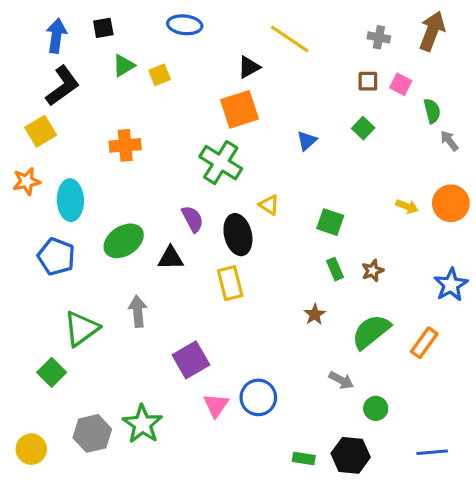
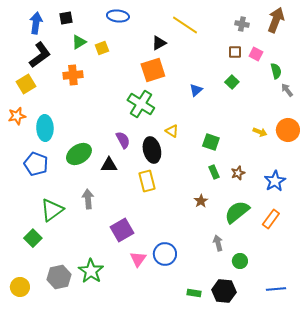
orange cross: (125, 145) -> (73, 75), moved
blue star: (451, 285) -> (275, 181), moved
gray arrow: (341, 380) -> (218, 243), turned -133

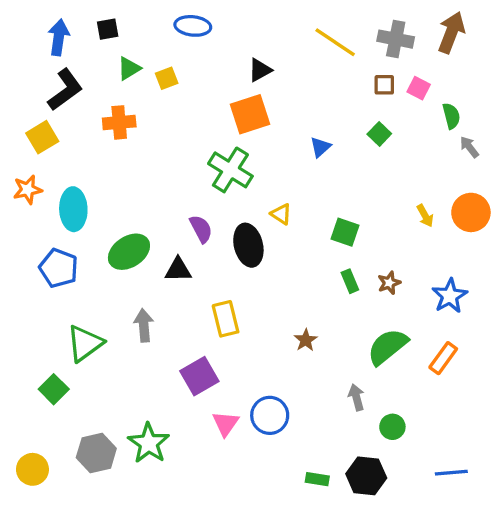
gray cross: (242, 24) -> (396, 39), size x1.5
yellow line: (185, 25) -> (335, 42), moved
yellow arrow: (260, 132) -> (425, 216), turned 40
yellow rectangle: (147, 181) -> (226, 319), moved
brown star: (201, 201) -> (306, 340), moved

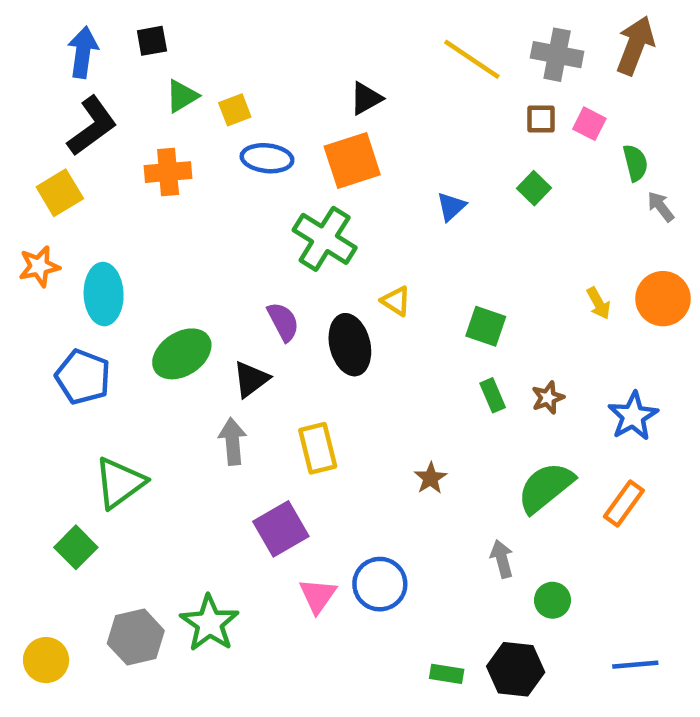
blue ellipse: (193, 26) -> (267, 158), moved
black triangle: (178, 270) -> (251, 379), turned -36
gray arrow: (144, 325) -> (233, 441), moved

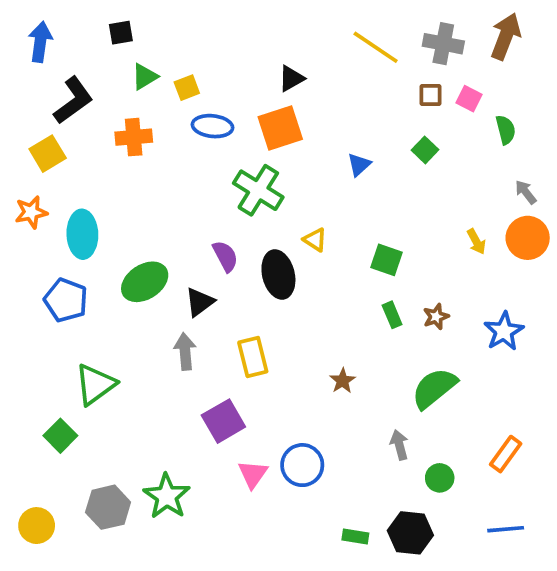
blue arrow: (83, 52) -> (40, 42), moved
gray arrow: (661, 207) -> (526, 192), moved
orange rectangle: (624, 504) -> (506, 454), moved

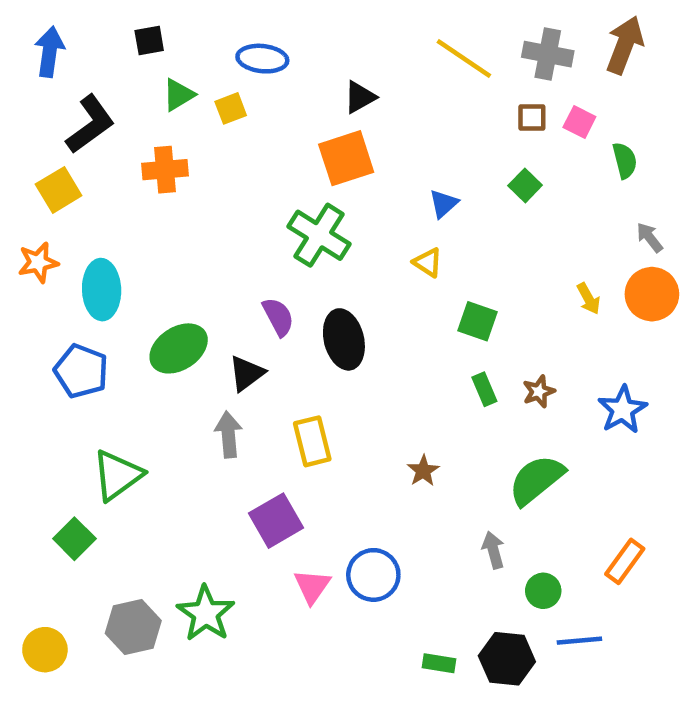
blue ellipse: (212, 126) -> (262, 59), moved
yellow triangle: (315, 240) -> (428, 262), moved
blue line: (506, 529) -> (579, 641), moved

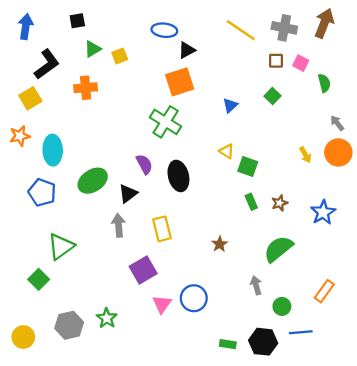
blue ellipse: (262, 59) -> (164, 30), moved
yellow triangle: (428, 262) -> (227, 151), moved
green star: (206, 613) -> (107, 318), size x0.7

